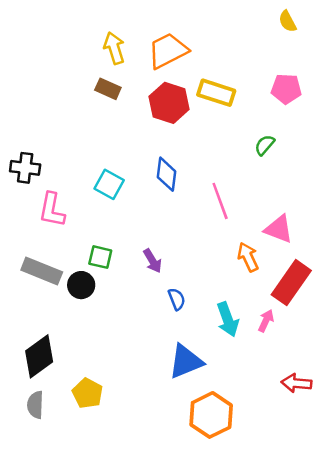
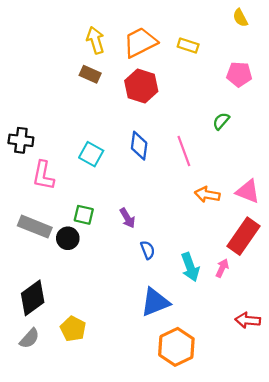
yellow rectangle: (216, 93) -> (188, 46), moved, size x0.7
pink line: (220, 201) -> (184, 151), moved
pink triangle: (279, 229) -> (248, 191), moved
orange arrow: (248, 257) -> (207, 195), moved, turned -55
gray semicircle: (35, 405) -> (29, 338), turned -140

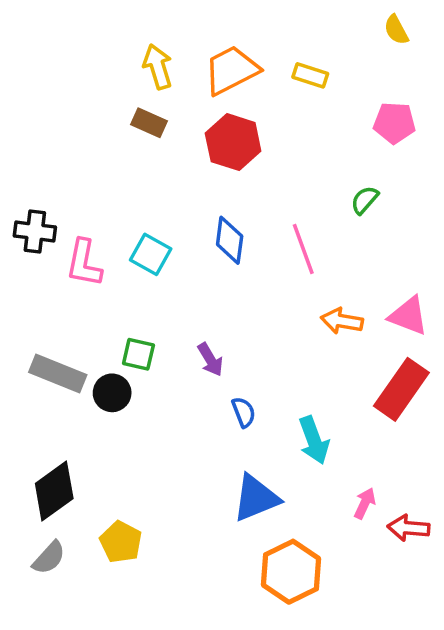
pink L-shape: (43, 175) -> (84, 263), moved
pink arrow: (222, 268) -> (365, 503), moved

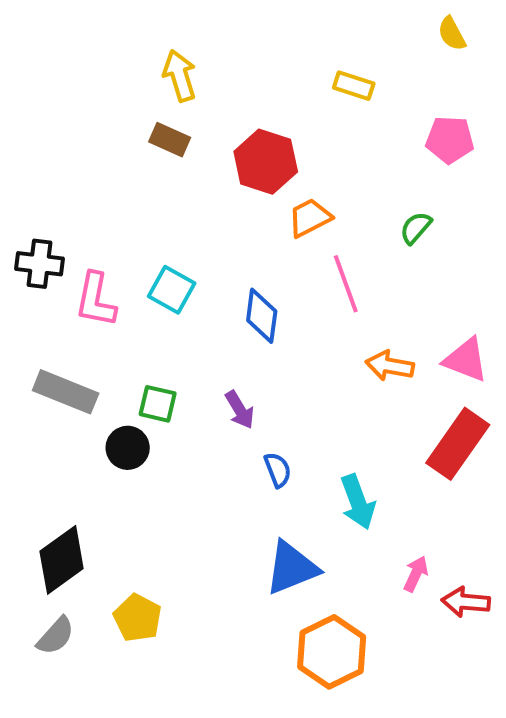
orange trapezoid: (231, 70) -> (310, 218), moved, size x0.7
blue diamond: (230, 240) -> (262, 316), moved
gray rectangle: (58, 374) -> (66, 392), moved

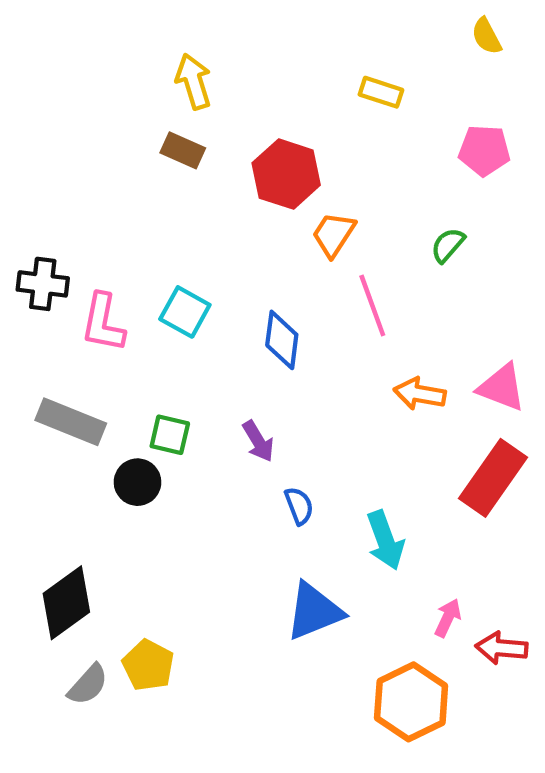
orange trapezoid: (310, 218) -> (334, 234), turned -30
gray semicircle: (56, 636) -> (88, 685), moved
orange hexagon: (332, 652) -> (411, 702), moved

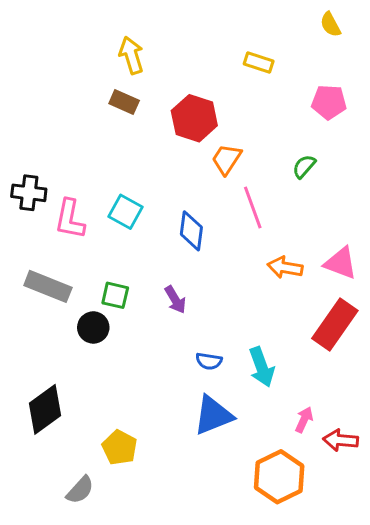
blue semicircle: (299, 506) -> (209, 361), moved, turned 120
yellow pentagon: (148, 665) -> (120, 447), moved
gray semicircle: (88, 685) -> (80, 490), moved

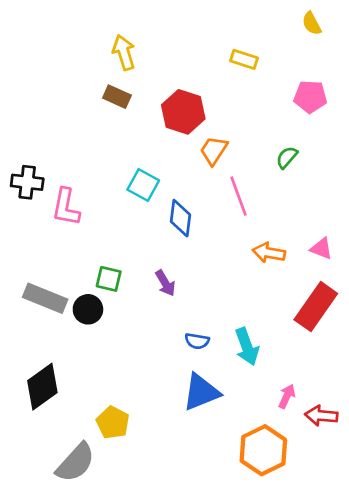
cyan square: (125, 212) -> (143, 185), moved
pink triangle: (341, 263) -> (321, 249), size x0.7
gray rectangle: (48, 286) -> (45, 298), moved
gray semicircle: (80, 490) -> (76, 463), size x1.5

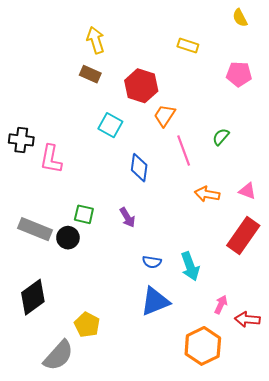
green semicircle: (287, 157) -> (221, 137), moved
cyan square: (143, 185) -> (110, 125), moved

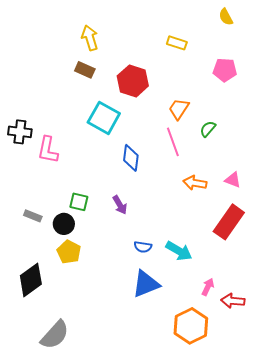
orange trapezoid: (165, 116) -> (179, 109), moved
cyan square: (110, 125) -> (104, 118), size x1.4
gray rectangle: (35, 229) -> (33, 216), size x0.6
cyan arrow: (190, 266) -> (179, 251), turned -40
yellow pentagon: (87, 325) -> (69, 252), moved

